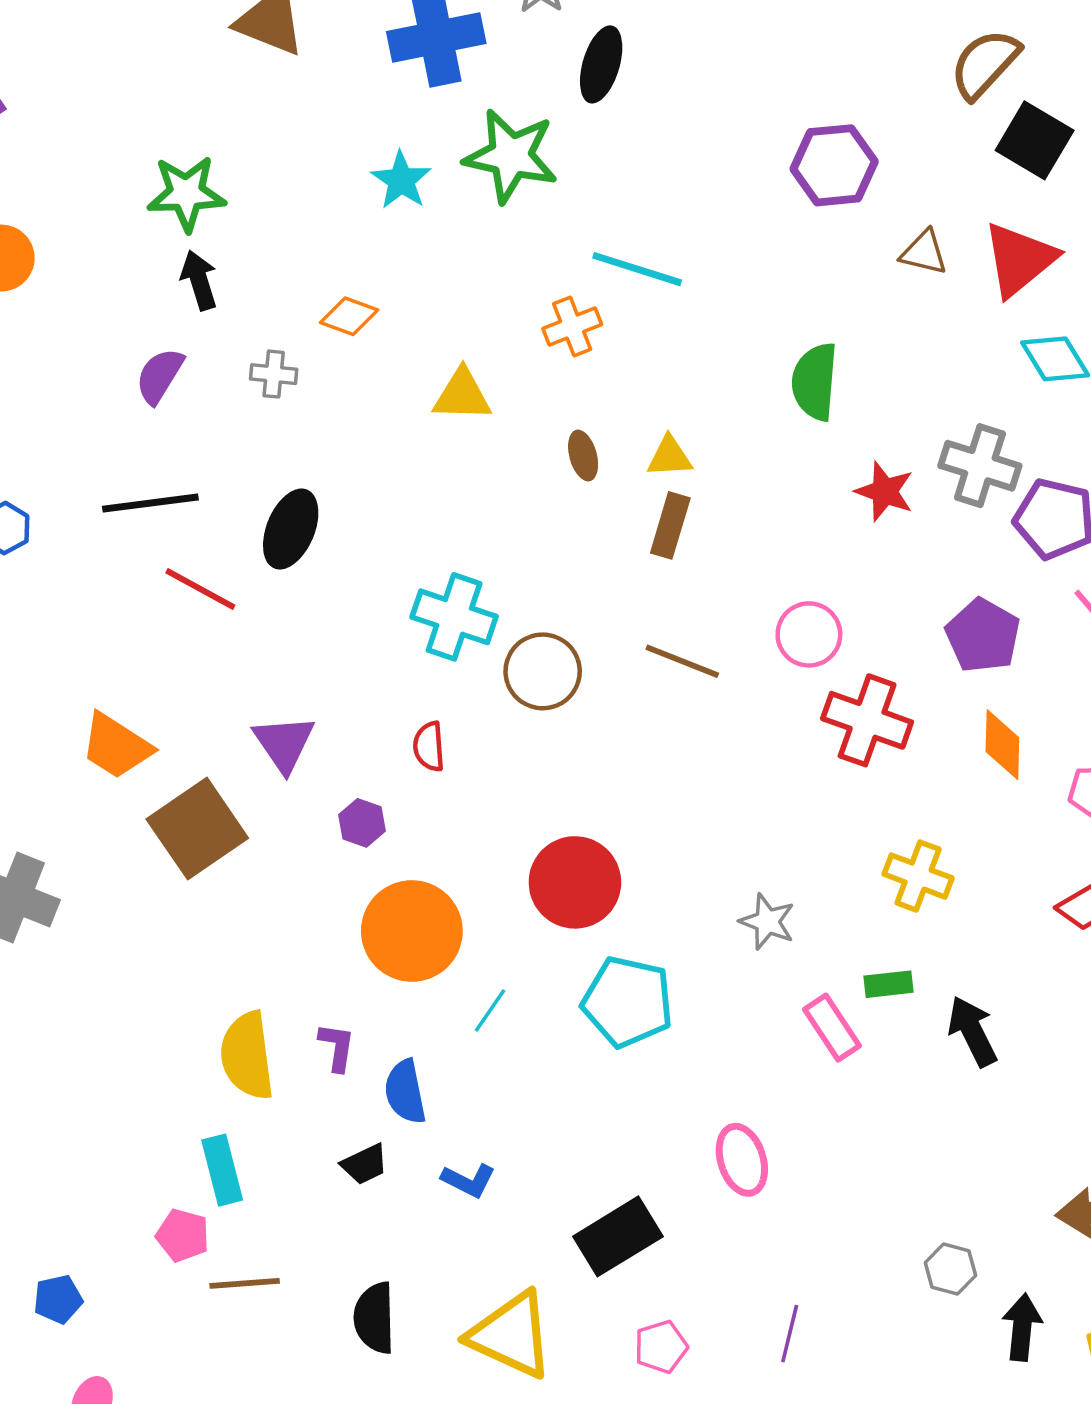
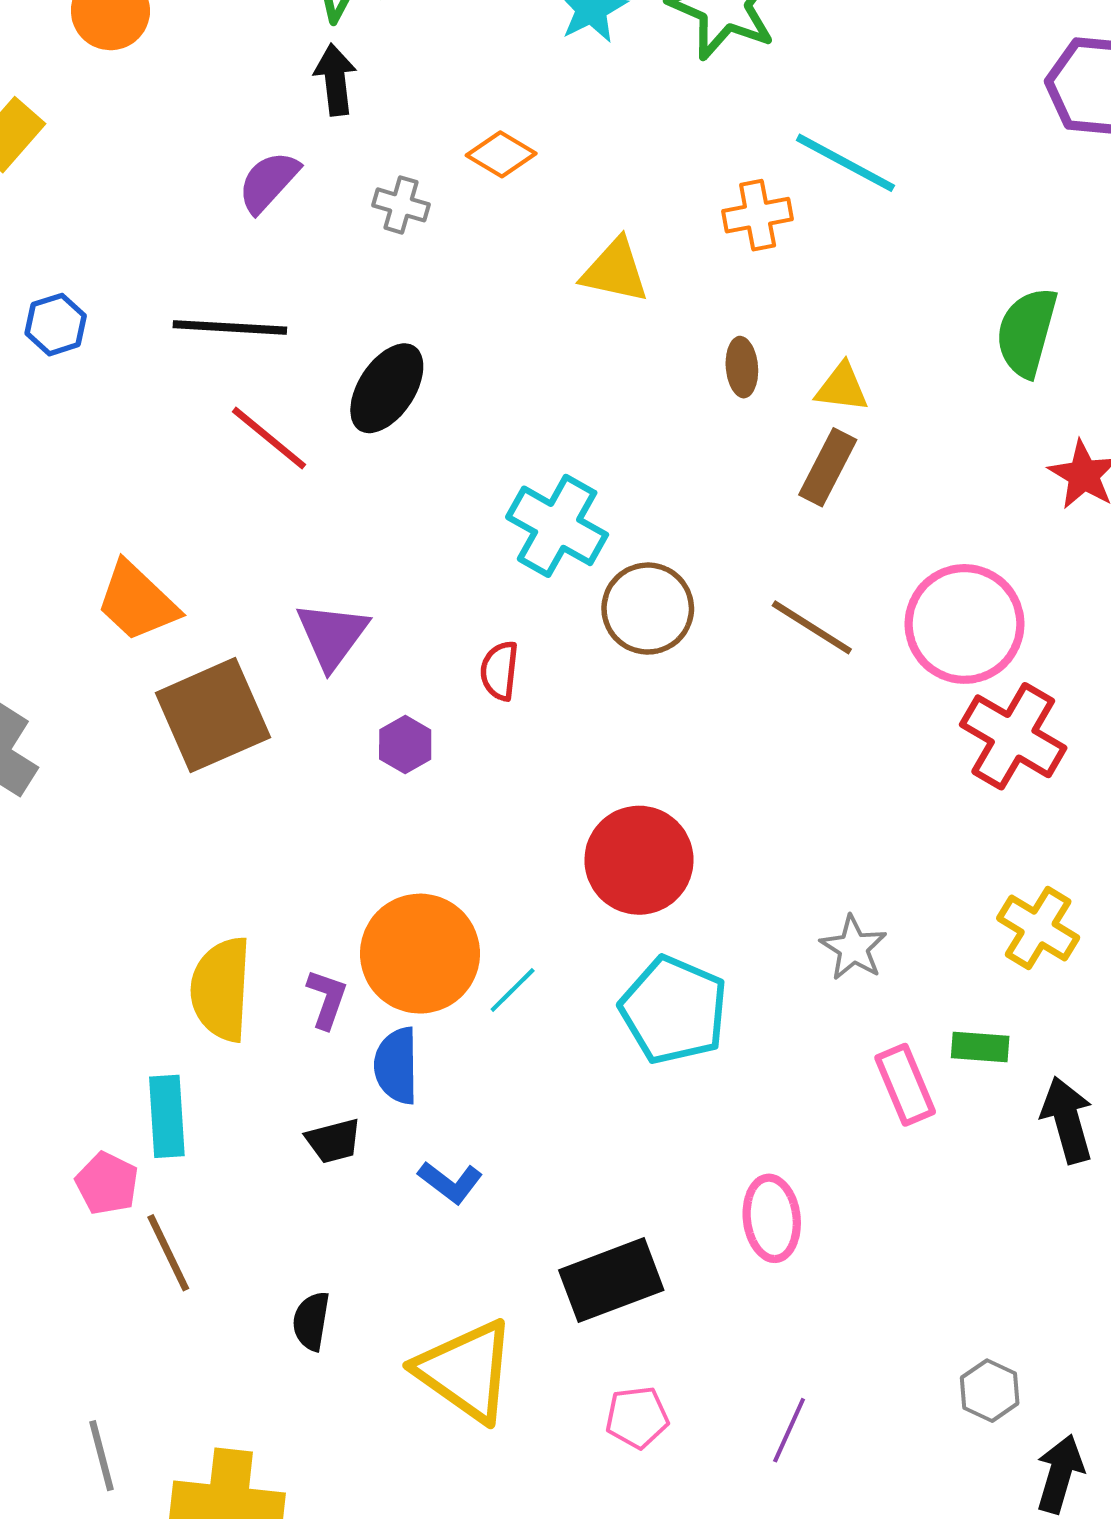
pink circle: (809, 634) -> (965, 624), size x1.5
orange circle: (412, 931) -> (420, 954), moved
brown line: (245, 1283) -> (168, 1253), turned 58
black semicircle: (375, 1318) -> (311, 1321), size x0.7

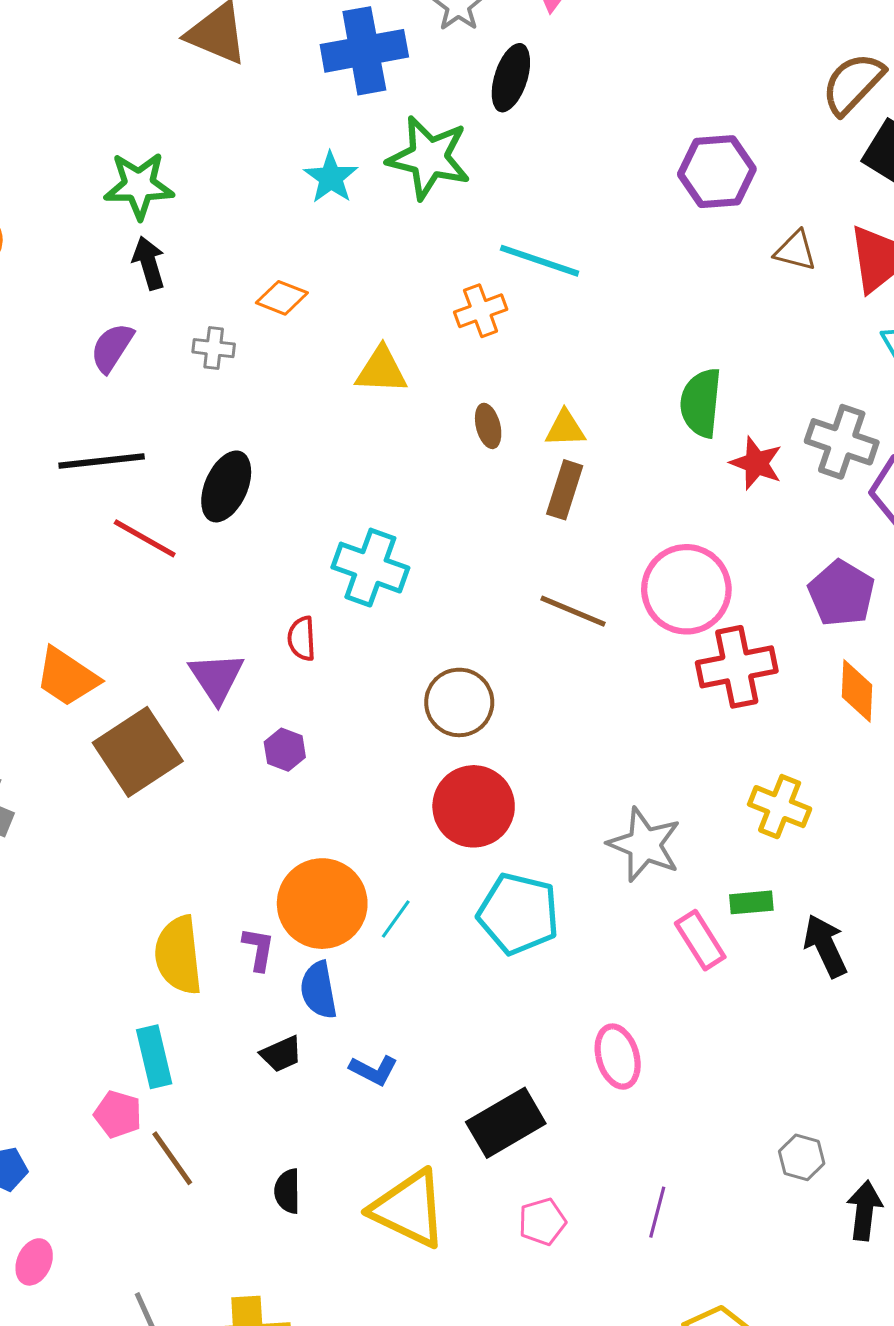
green semicircle: (1027, 332) -> (701, 403), moved
brown circle: (648, 609) -> (459, 702), moved
red semicircle: (499, 671) -> (302, 639), moved
red cross: (1013, 736) -> (737, 667), turned -32
gray star: (853, 948) -> (644, 845), size x1.5

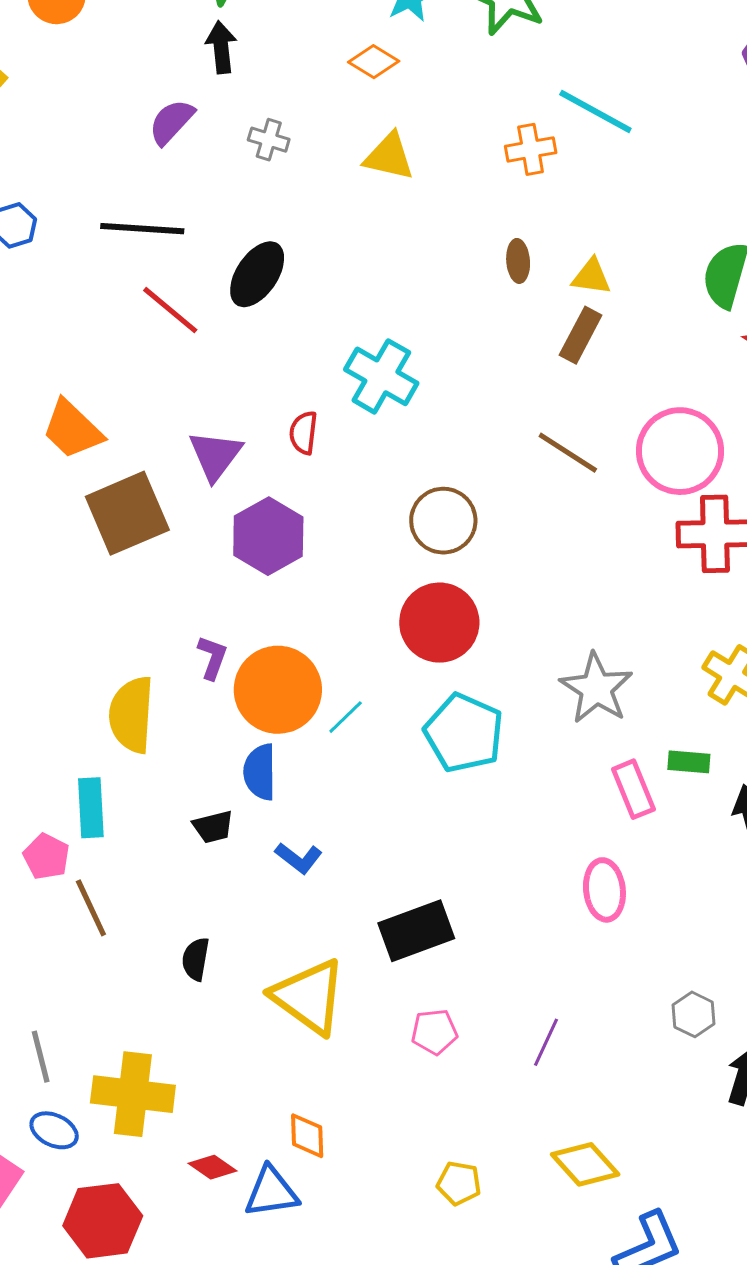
orange diamond: (282, 298) -> (374, 62), moved
yellow triangle: (381, 370) -> (389, 157), moved
purple hexagon: (285, 750) -> (268, 536), size x1.8
purple L-shape: (258, 949) -> (212, 657), moved
pink ellipse: (618, 1057) -> (604, 890), moved

